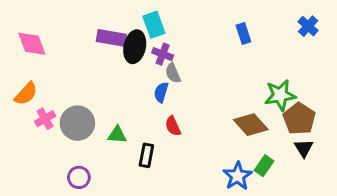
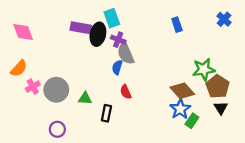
gray semicircle: (173, 73) -> (126, 53), size x1.5
blue star: (238, 176) -> (180, 109), moved

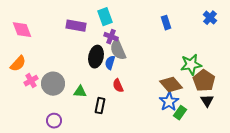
black ellipse: (98, 34) -> (96, 57), moved

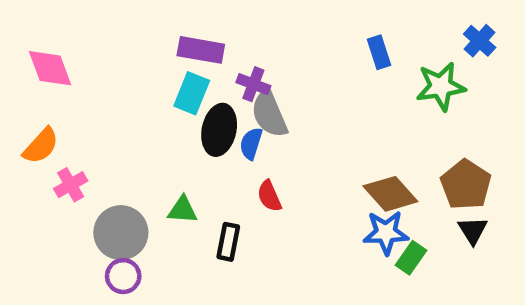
cyan rectangle: (105, 17) -> (192, 93), moved, turned 42
purple rectangle: (76, 26) -> (201, 50), moved
green star: (191, 65) -> (441, 86), moved
gray circle: (53, 84) -> (121, 233), moved
blue star: (169, 102) -> (386, 233), turned 30

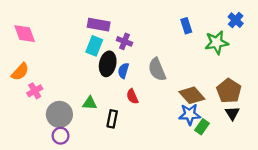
gray semicircle: (269, 114) -> (157, 69), moved

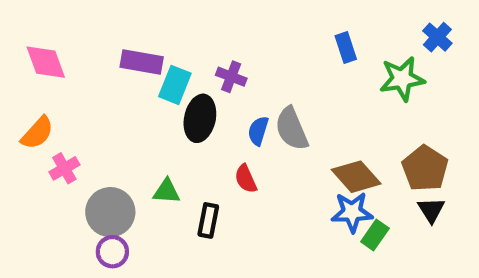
purple rectangle: (99, 25) -> (142, 62), moved
blue semicircle: (123, 71) -> (258, 131), moved

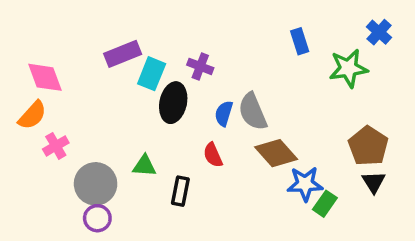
pink diamond: (46, 62) -> (45, 77), moved
purple rectangle: (142, 62) -> (123, 54), turned -32
brown diamond: (356, 177) -> (276, 153), moved

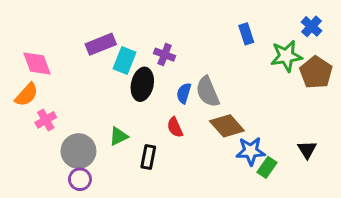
brown pentagon: (368, 146) -> (316, 72), moved
green triangle: (144, 166) -> (119, 136), turned -30

